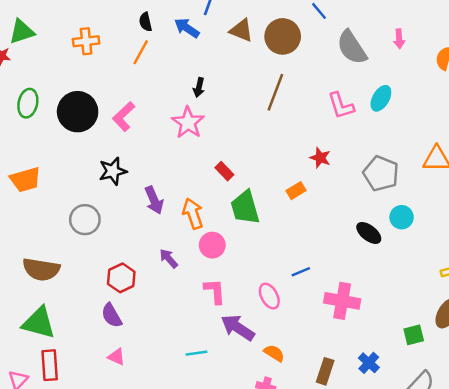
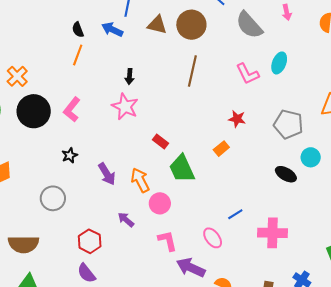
orange cross: (86, 41) -> (17, 76), moved, turned -30
black star: (113, 171) -> (70, 155), size x0.7

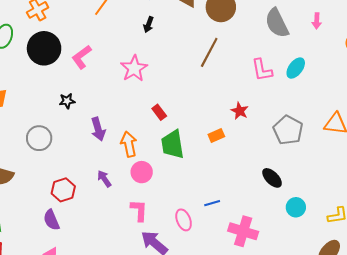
black arrow: (130, 76) -> (149, 25), moved
cyan circle: (311, 157) -> (296, 207), moved

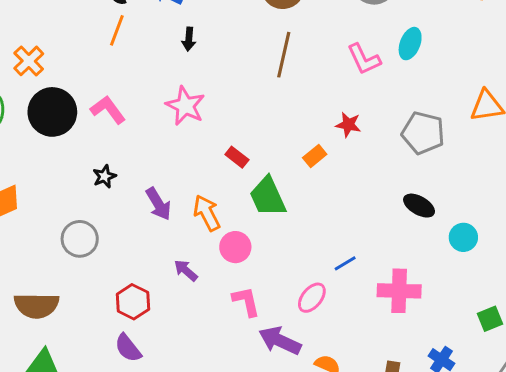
pink L-shape: (82, 57) -> (108, 110), turned 105
orange rectangle: (216, 136) -> (315, 156), moved
pink ellipse: (184, 220) -> (312, 298), turned 75

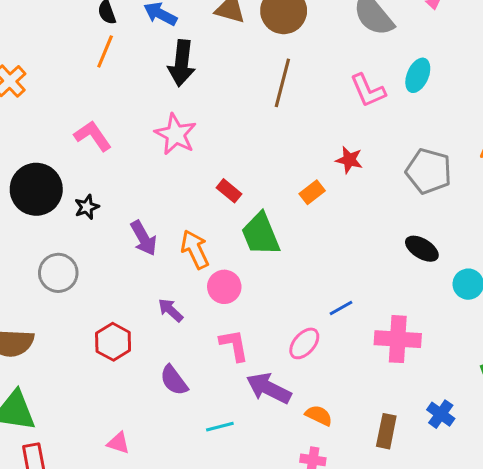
black arrow: (189, 39) -> (182, 63), size x1.8
black circle: (52, 112) -> (36, 189), moved
purple semicircle: (128, 348) -> (174, 380), moved

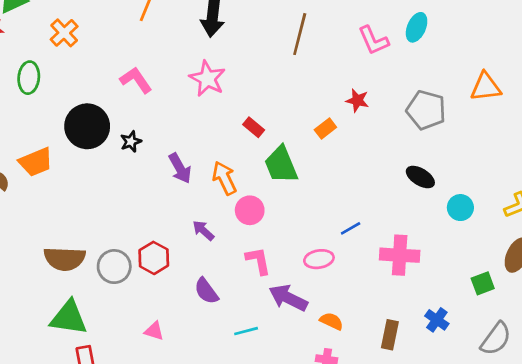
gray circle: (58, 273) -> (114, 267), moved
pink ellipse: (304, 343) -> (319, 259), turned 40
pink triangle: (118, 443) -> (154, 331), moved

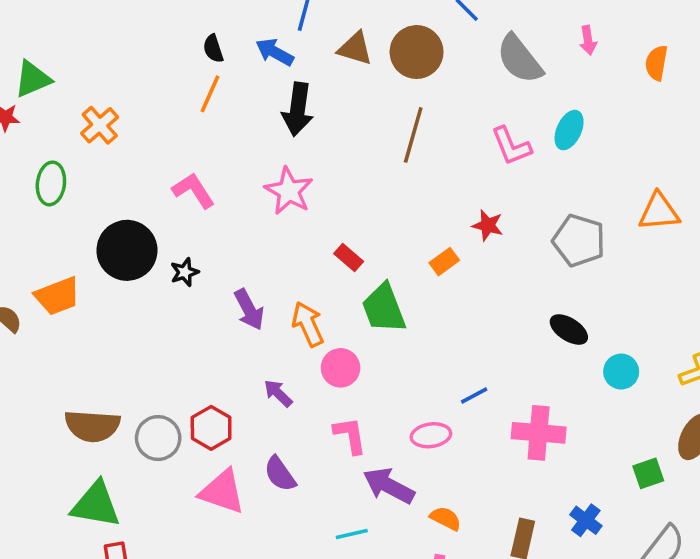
pink triangle: (154, 331) -> (222, 492), moved, size x1.8
cyan line: (246, 331) -> (352, 534), moved

